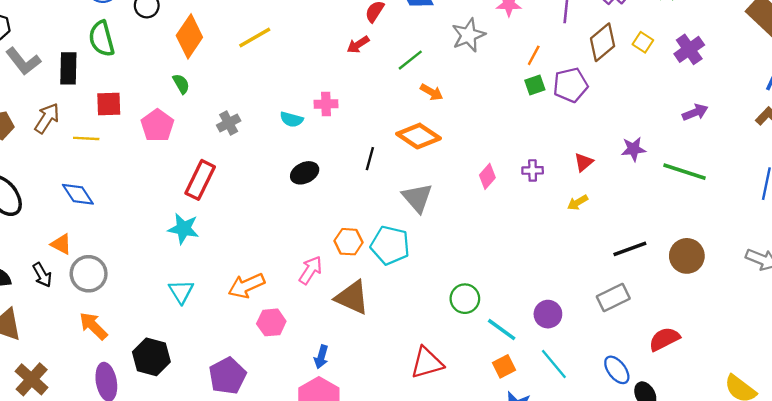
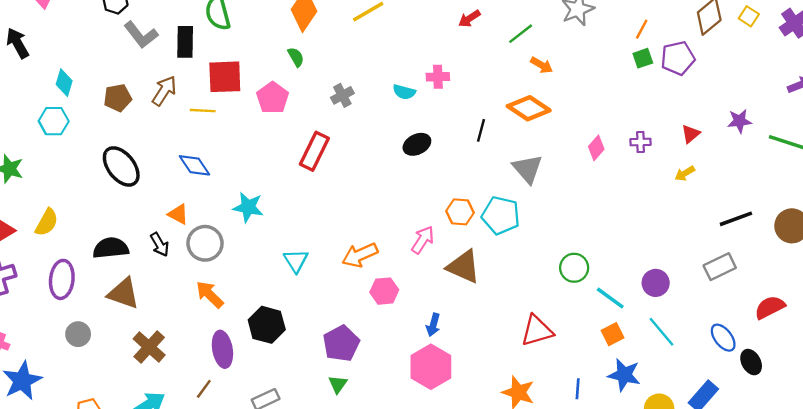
red square: (109, 104) -> (225, 77), size x1.4
cyan star: (184, 229) -> (248, 207), moved

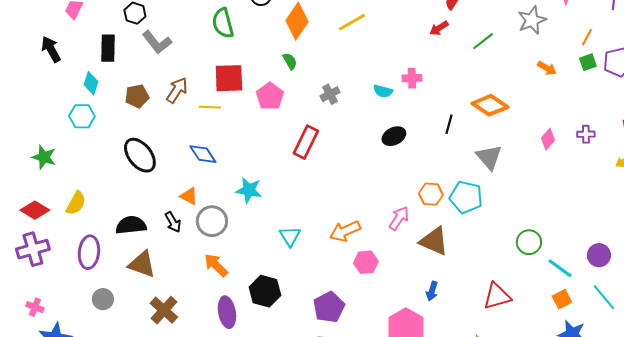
black rectangle: (185, 42) -> (108, 48), moved
orange arrow: (542, 65) -> (547, 68), moved
blue arrow: (433, 325) -> (432, 291), moved

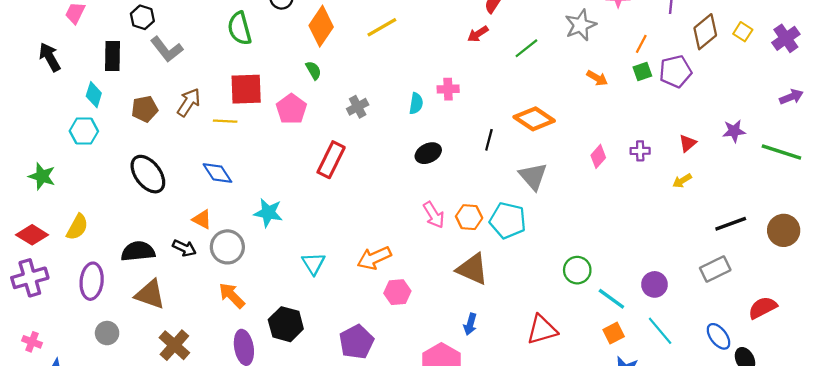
cyan semicircle: (383, 91) -> (416, 103), turned -96
pink arrow: (399, 218) -> (434, 215), moved, turned 115
black arrow: (173, 222) -> (184, 248), turned -35

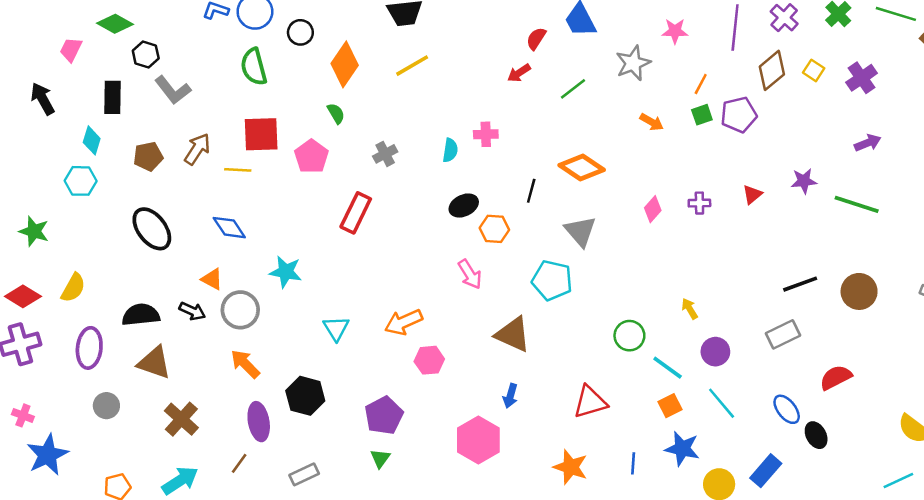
yellow arrow: (682, 181) -> (690, 309), moved, turned 90
orange hexagon: (469, 217) -> (494, 229), moved

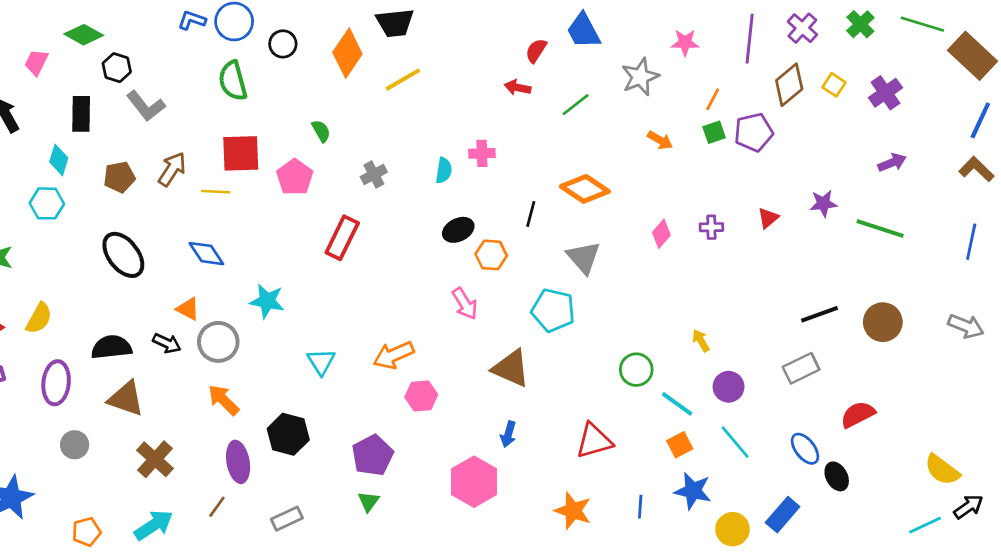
orange diamond: (345, 64) -> (347, 53), moved
red arrow: (519, 73) -> (518, 87), turned 45

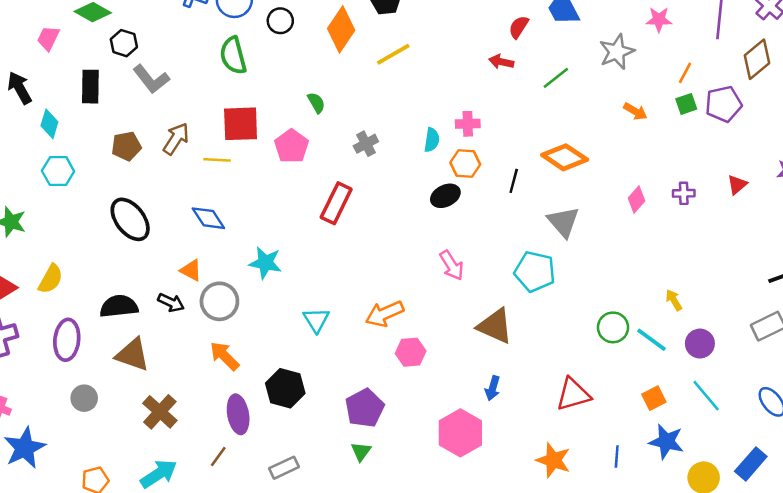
cyan diamond: (59, 160) -> (49, 124), moved
orange hexagon: (491, 255) -> (465, 164), moved
cyan line: (677, 404) -> (651, 340), moved

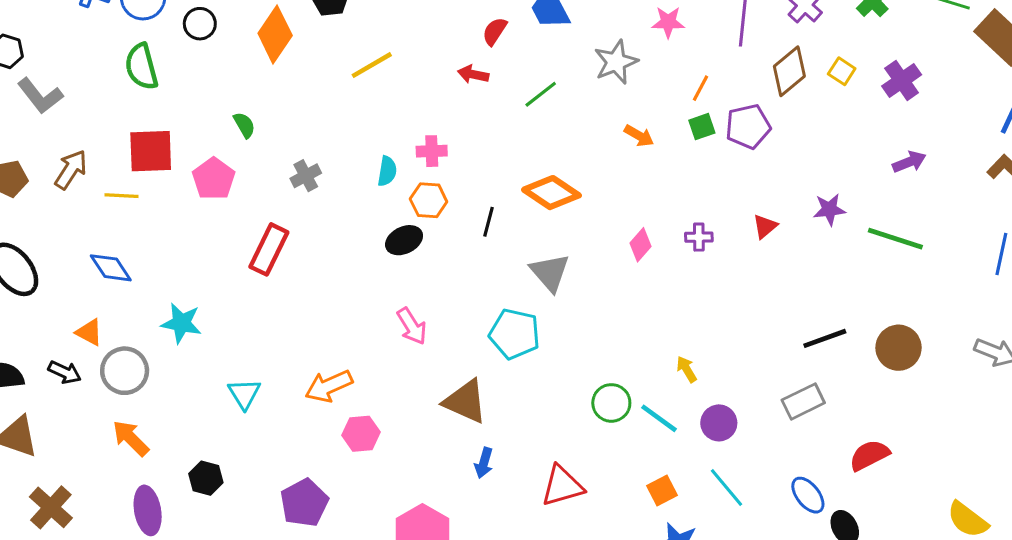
yellow line: (393, 54) -> (372, 65), moved
black hexagon: (285, 388) -> (206, 478), size x0.7
blue arrow: (493, 388) -> (484, 463), moved

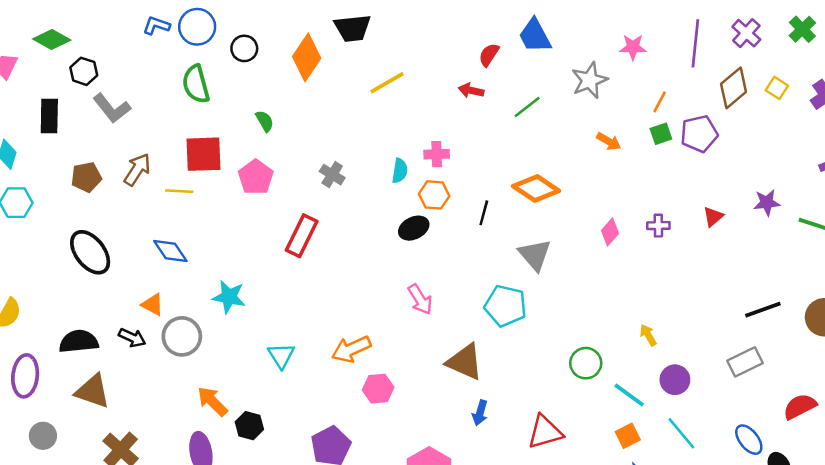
green semicircle: (244, 125) -> (265, 121), moved
gray cross: (306, 176) -> (332, 175), turned -30
cyan line: (659, 418) -> (629, 395), moved
orange arrow: (131, 438) -> (212, 401), moved

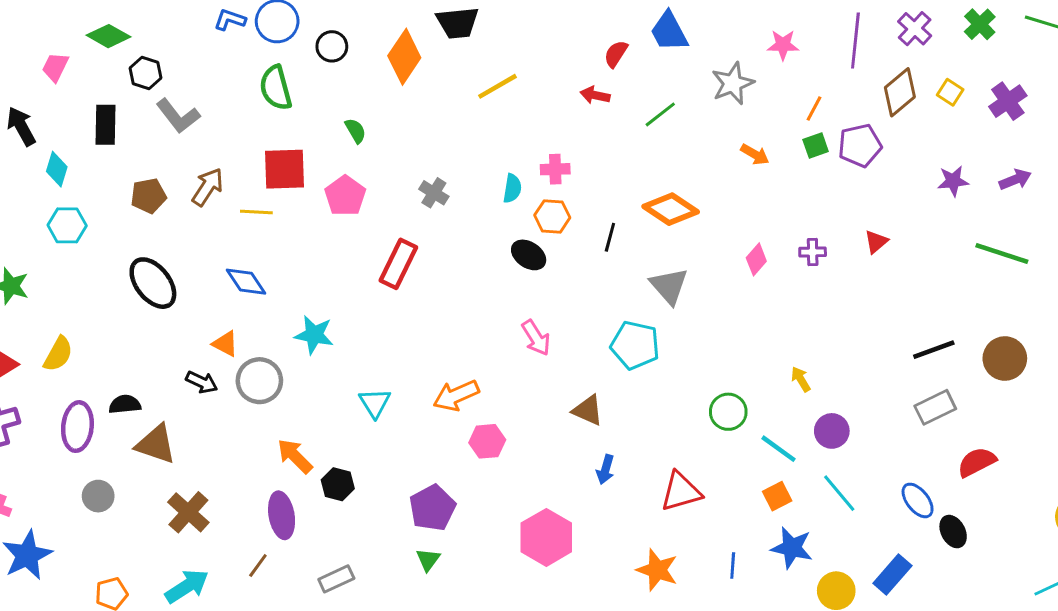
purple star: (767, 203) -> (953, 181), moved
black ellipse: (414, 228) -> (529, 255), turned 60
black semicircle: (79, 341) -> (125, 404), moved, size x0.7
brown triangle: (465, 362) -> (588, 410), size x0.7
gray rectangle: (745, 362) -> (935, 407), moved

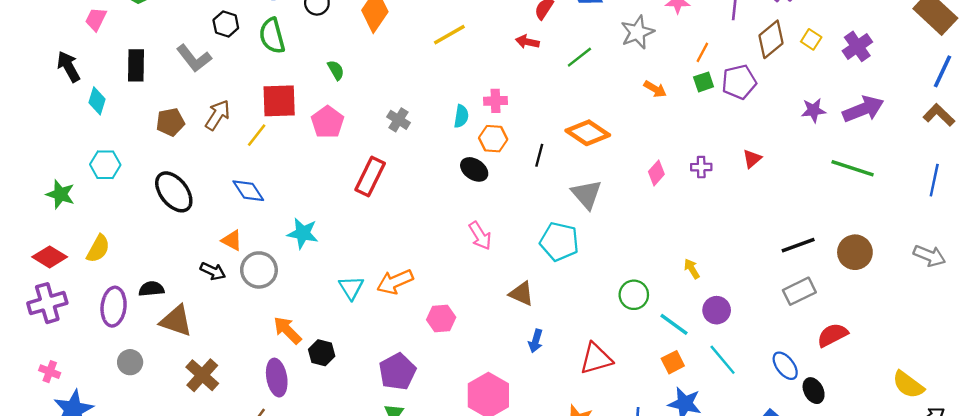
black hexagon: (145, 73) -> (226, 24), moved
purple arrow: (1015, 180) -> (863, 109), size x1.6
yellow line: (256, 212) -> (257, 135), turned -55
cyan hexagon: (67, 225) -> (105, 165), moved
orange arrow: (456, 395) -> (395, 282), moved

